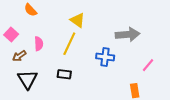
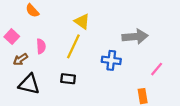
black triangle: (27, 79) -> (29, 84), turned -45

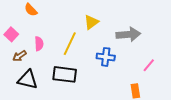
yellow triangle: (82, 21) -> (91, 22), moved, turned 49
black rectangle: (68, 79) -> (65, 74), size x1.6

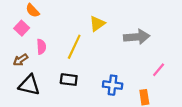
pink square: (11, 34) -> (22, 28), moved
blue cross: (106, 57) -> (113, 85), moved
black rectangle: (65, 74) -> (69, 80), size x0.7

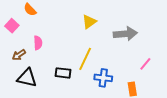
pink square: (22, 28) -> (12, 26), moved
yellow line: (74, 47) -> (85, 59), moved

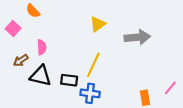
pink line: (145, 64) -> (170, 88), moved
black triangle: (27, 78) -> (41, 76), moved
blue cross: (103, 78) -> (90, 93), moved

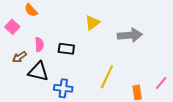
yellow line: (93, 65) -> (107, 77), moved
black rectangle: (69, 80) -> (66, 49), moved
blue cross: (90, 93) -> (63, 88), moved

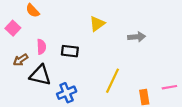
gray arrow: (130, 35) -> (137, 37), size x0.7
pink line: (161, 83) -> (169, 87), turned 40
blue cross: (63, 88) -> (67, 93), turned -30

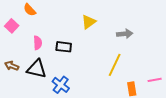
brown arrow: (21, 60) -> (12, 66), moved, turned 56
yellow line: (113, 81) -> (115, 65), moved
blue cross: (67, 93) -> (61, 85), turned -30

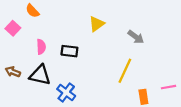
gray arrow: (125, 34) -> (136, 37), turned 42

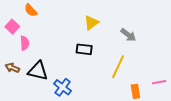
pink semicircle: (41, 47) -> (25, 43), moved
black rectangle: (69, 51) -> (84, 49), moved

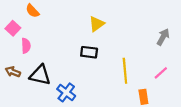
gray arrow: (128, 35) -> (163, 37), moved, turned -98
yellow line: (118, 67) -> (125, 71), turned -30
pink line: (159, 82) -> (161, 73), moved, turned -32

